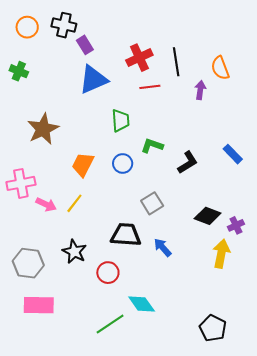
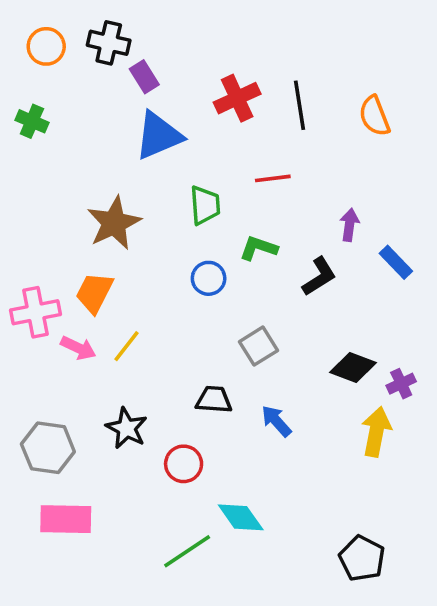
red line: (150, 87) -> (273, 178), moved
purple arrow: (200, 90) -> (349, 225), moved
brown star: (43, 129) -> (114, 223), moved
orange trapezoid: (83, 165) -> (94, 293), moved
black trapezoid: (126, 235) -> (214, 400), size x0.7

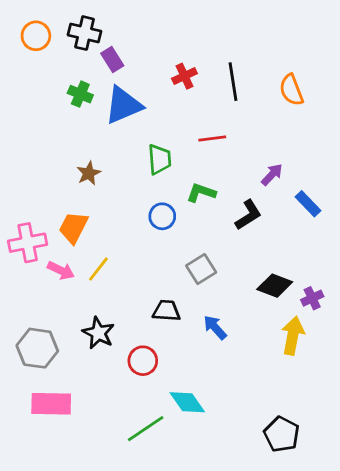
red cross: (237, 98) -> (184, 76), size x0.7
green cross: (32, 121) -> (80, 94), moved
brown star: (114, 223) -> (89, 173), size x0.6
purple arrow: (349, 225) -> (272, 175), turned 35

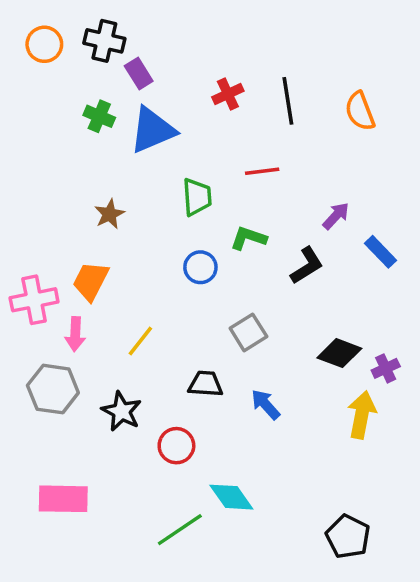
yellow line: (98, 269) -> (140, 341), moved
pink arrow: (61, 270) -> (75, 334), turned 68
gray hexagon: (37, 348) -> (53, 389), moved

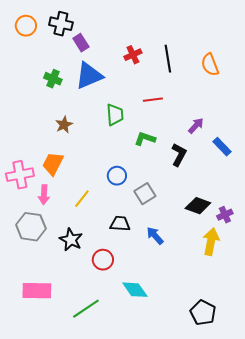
green cross: (99, 116) -> (53, 79), moved
black L-shape: (307, 266) -> (179, 155), turned -30
blue circle: (200, 267) -> (117, 176), moved
green line: (180, 530) -> (86, 309), moved

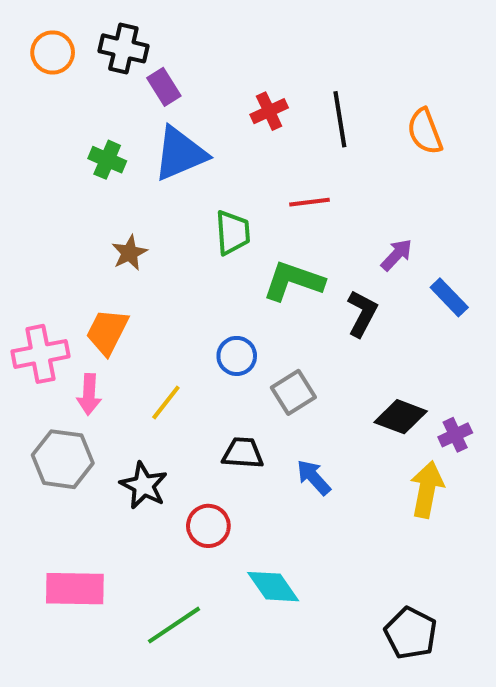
green L-shape: (145, 139) -> (293, 281), size x1.4

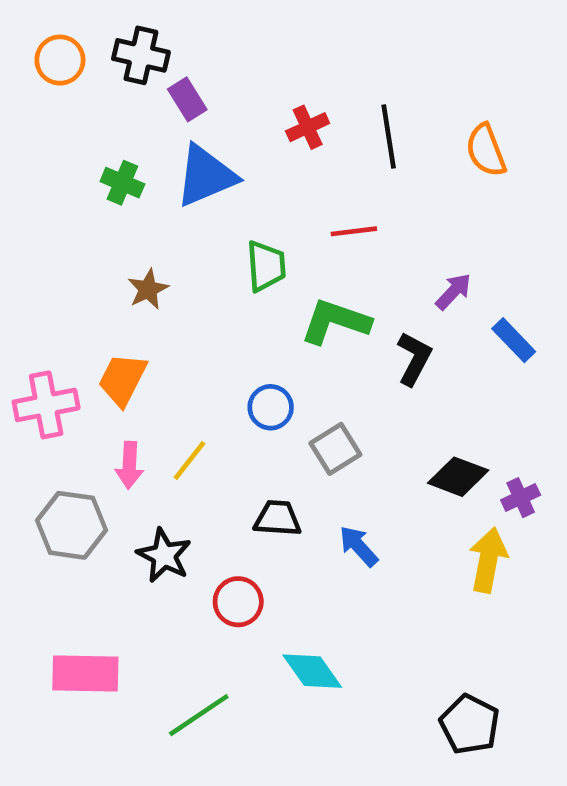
pink arrow: (89, 394) -> (129, 465), moved

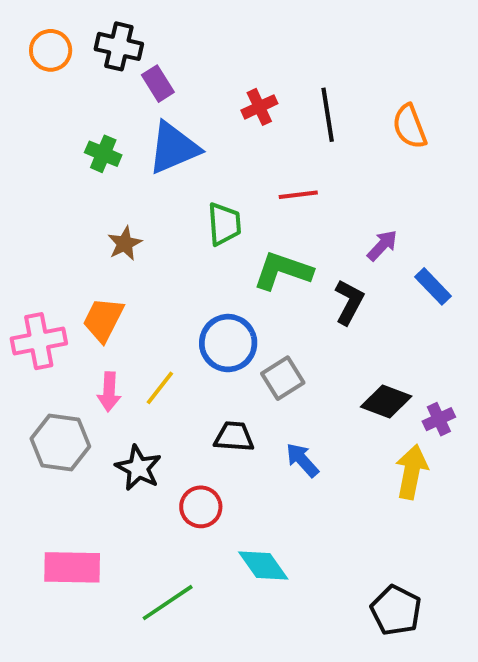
blue circle: (271, 407) -> (228, 343), size x1.5

